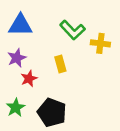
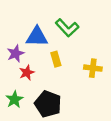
blue triangle: (20, 25) -> (37, 37), moved
yellow cross: (100, 43) -> (93, 68), moved

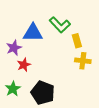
yellow rectangle: (56, 59) -> (77, 41), moved

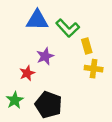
blue triangle: (33, 33) -> (37, 20), moved
purple star: (14, 48) -> (45, 56), moved

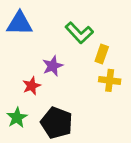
blue triangle: (37, 20) -> (20, 24), moved
yellow rectangle: (87, 46) -> (102, 54), turned 35

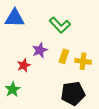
yellow rectangle: (102, 54) -> (64, 56), moved
black pentagon: (57, 123) -> (73, 93), moved, turned -30

